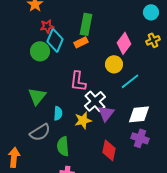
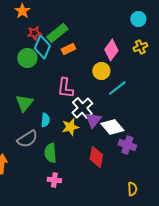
green rectangle: (86, 24) -> (57, 33), moved, turned 40
white diamond: (139, 114) -> (112, 127), moved, turned 55

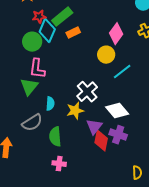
pink L-shape: (65, 88) -> (37, 69), moved
purple triangle: (93, 120) -> (94, 127), moved
purple cross: (127, 145) -> (118, 135), moved

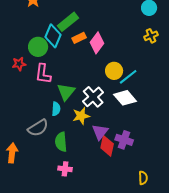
red star: (39, 17) -> (19, 64), moved
pink diamond: (116, 34) -> (97, 43), moved
yellow circle: (106, 55) -> (114, 71), moved
green triangle: (29, 87) -> (66, 92), moved
white diamond: (117, 111) -> (125, 98), moved

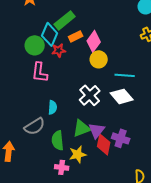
red star: (19, 64) -> (59, 50), moved
yellow circle: (114, 71) -> (99, 59), moved
cyan line: (128, 77) -> (125, 75), turned 42
green triangle: (66, 92) -> (82, 128), moved, turned 30
yellow star: (81, 116) -> (78, 154), moved

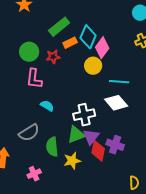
cyan diamond: (50, 34) -> (88, 37), moved
pink diamond: (94, 41) -> (102, 48), moved
white cross: (90, 95) -> (84, 115), moved, turned 30
cyan semicircle: (53, 107) -> (47, 106), moved, turned -64
pink cross: (62, 167) -> (34, 174), moved, turned -32

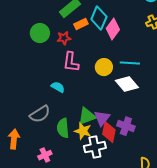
yellow circle: (93, 66) -> (104, 67), moved
pink L-shape: (34, 79) -> (71, 62), moved
white cross: (84, 115) -> (95, 147), moved
yellow star: (72, 161) -> (83, 131), moved, turned 30

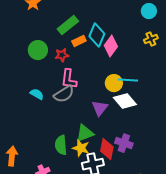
yellow circle: (104, 67) -> (114, 83), moved
cyan semicircle: (58, 87) -> (37, 94), moved
gray semicircle: (40, 114) -> (64, 94), moved
purple triangle: (102, 118) -> (100, 108), moved

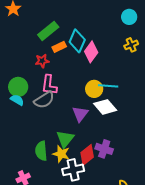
green circle: (38, 50) -> (18, 87), moved
green triangle: (85, 133) -> (65, 139), turned -30
red diamond: (107, 149) -> (87, 155), turned 40

